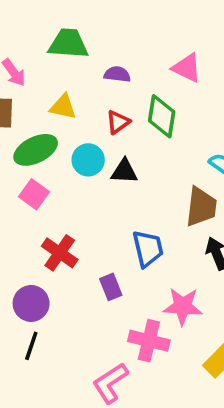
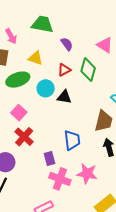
purple semicircle: (117, 74) -> (67, 44), turned 40
pink square: (34, 194) -> (19, 113), moved
pink cross: (149, 341) -> (60, 179), moved

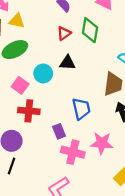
yellow triangle: (35, 58) -> (17, 21), moved
cyan circle: (46, 88) -> (43, 73), moved
red cross: (24, 137) -> (29, 111), turned -30

